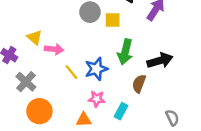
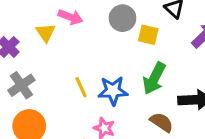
pink arrow: (54, 49) -> (70, 17), moved
brown semicircle: (139, 84) -> (162, 122), turned 90

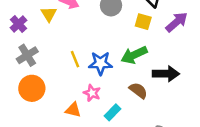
yellow square: (148, 35) -> (143, 22), moved
green arrow: (154, 78) -> (134, 55), turned 35

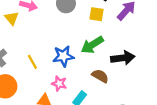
yellow line: (75, 59) -> (32, 62), moved

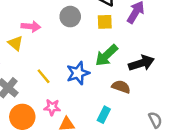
yellow line: (32, 62) -> (44, 76), moved
pink star: (59, 84) -> (52, 107), moved

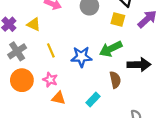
yellow triangle: (15, 43) -> (34, 24), moved, turned -32
brown semicircle: (121, 87) -> (115, 80), turned 42

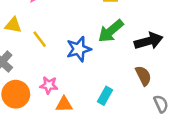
yellow line: (51, 50) -> (40, 39), moved
brown semicircle: (115, 80) -> (143, 76), moved

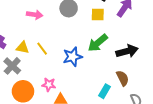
yellow triangle: (13, 25) -> (23, 48), moved
cyan rectangle: (105, 96) -> (105, 91), moved

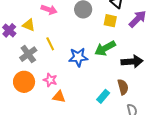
yellow triangle: (23, 48) -> (29, 25), moved
gray cross: (12, 66) -> (28, 54), moved

